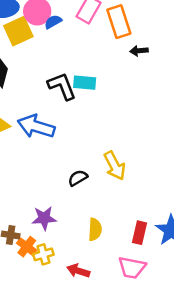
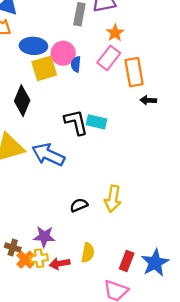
blue semicircle: (53, 22) -> (76, 64), turned -63
yellow arrow: (115, 166) -> (113, 199), turned 30
yellow cross: (43, 254) -> (39, 258), moved
red arrow: (78, 271) -> (60, 264), moved, turned -36

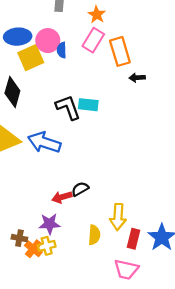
yellow arrow: (113, 199) -> (118, 217), moved
red arrow: (60, 264) -> (62, 197), moved

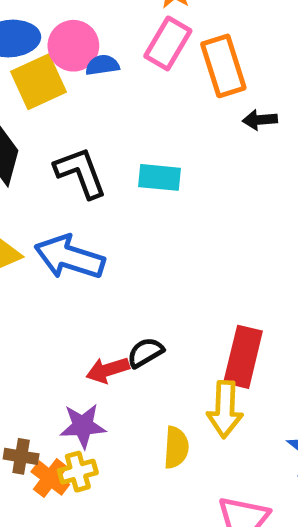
blue semicircle: (62, 50) -> (102, 65), turned 84
black L-shape: (68, 107) -> (81, 173), moved
red rectangle: (134, 239) -> (243, 357), moved, size x1.4

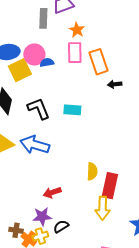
pink rectangle: (168, 43) -> (75, 53), turned -30
black semicircle: (145, 353) -> (61, 226), moved
yellow semicircle: (176, 447) -> (92, 171), moved

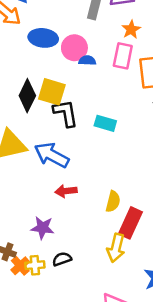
yellow square: (20, 70) -> (52, 92), moved, turned 30
red arrow: (52, 192) -> (66, 191), moved
purple star: (42, 217) -> (43, 228), moved

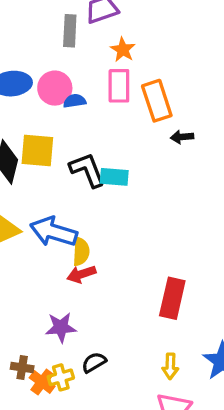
black L-shape: (66, 113) -> (87, 170), moved
yellow semicircle: (113, 202) -> (81, 252), moved
yellow arrow: (116, 248) -> (170, 366), moved, size x0.7

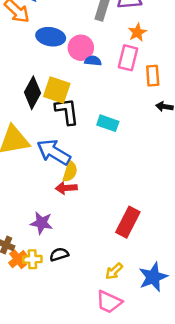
orange rectangle: (157, 101) -> (153, 76), size x0.7
black L-shape: (87, 170) -> (67, 111), moved
yellow arrow: (170, 366) -> (114, 271), turned 30

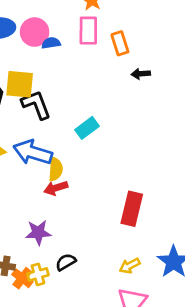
cyan rectangle: (108, 123) -> (87, 128), moved, turned -42
yellow arrow: (114, 271) -> (130, 266), turned 30

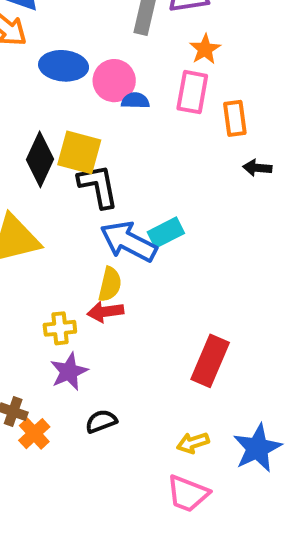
blue arrow: (33, 152) -> (128, 242), moved
purple star: (38, 233) -> (69, 372), turned -30
yellow cross: (38, 274) -> (60, 328), moved

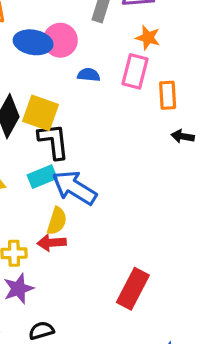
orange star: (205, 49) -> (148, 38), turned -30
pink circle: (114, 81) -> (60, 40), moved
cyan rectangle: (166, 233) -> (42, 177), moved

